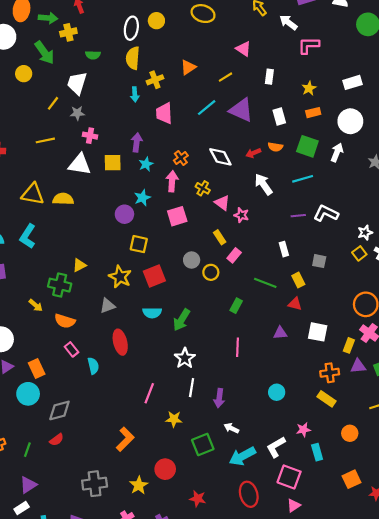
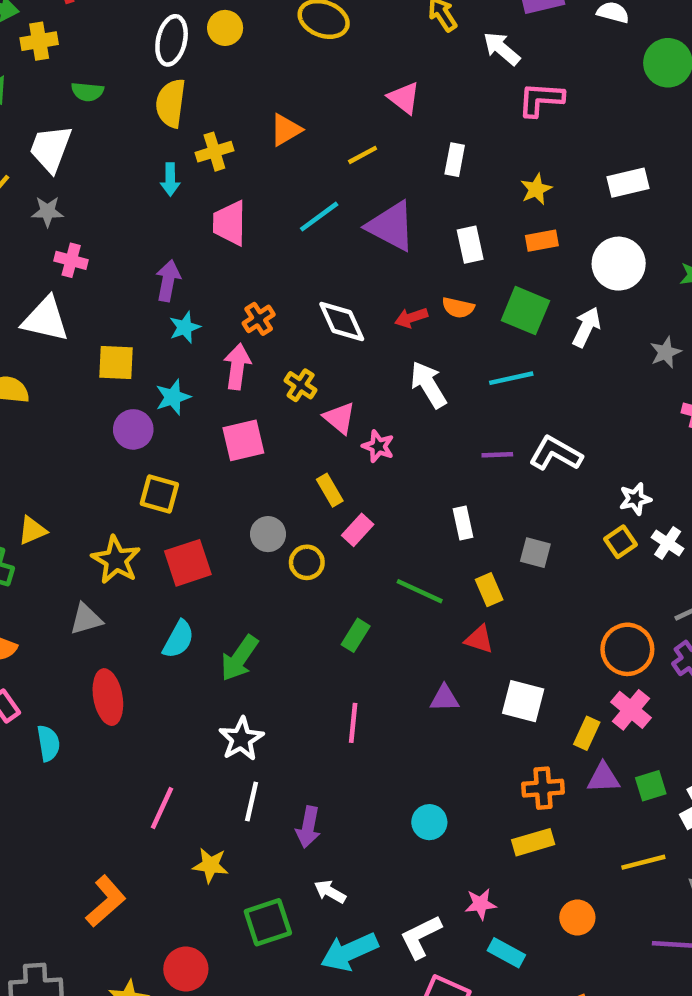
yellow square: (113, 163) -> (116, 363), moved
cyan semicircle: (152, 313) -> (178, 639), turned -66
yellow rectangle: (326, 399) -> (533, 842), turned -54
cyan rectangle: (317, 452) -> (506, 953), turned -49

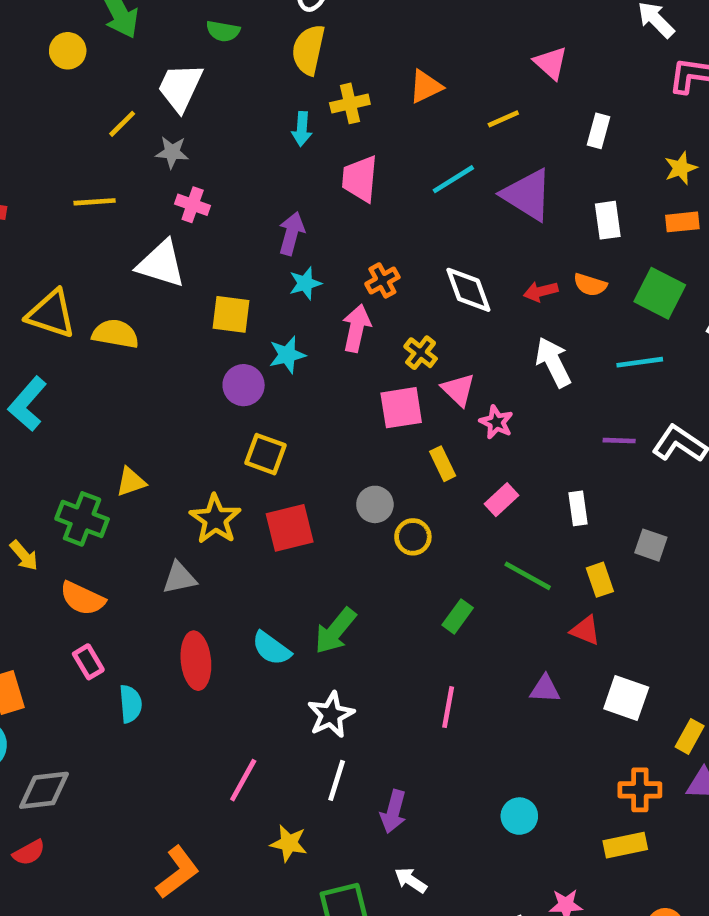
pink square: (243, 440) -> (401, 408), moved
pink rectangle: (358, 530) -> (501, 500), moved
cyan semicircle: (178, 639) -> (271, 648), moved, turned 93

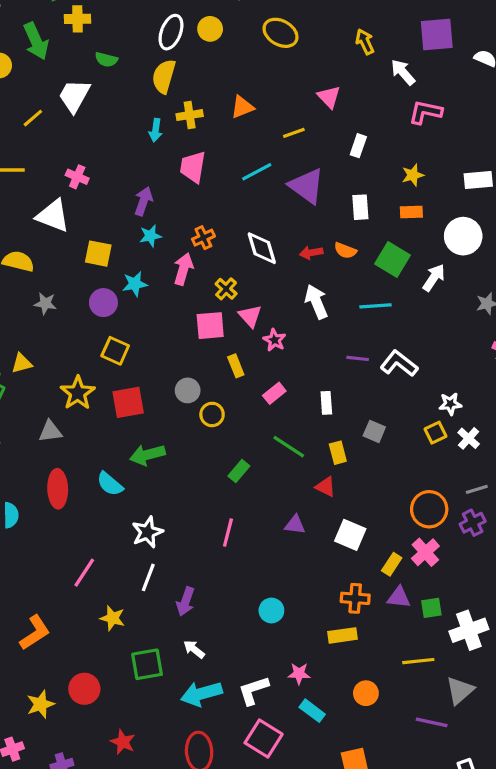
gray star: (172, 152) -> (45, 303), moved
green arrow: (335, 631) -> (147, 455), moved, turned 32

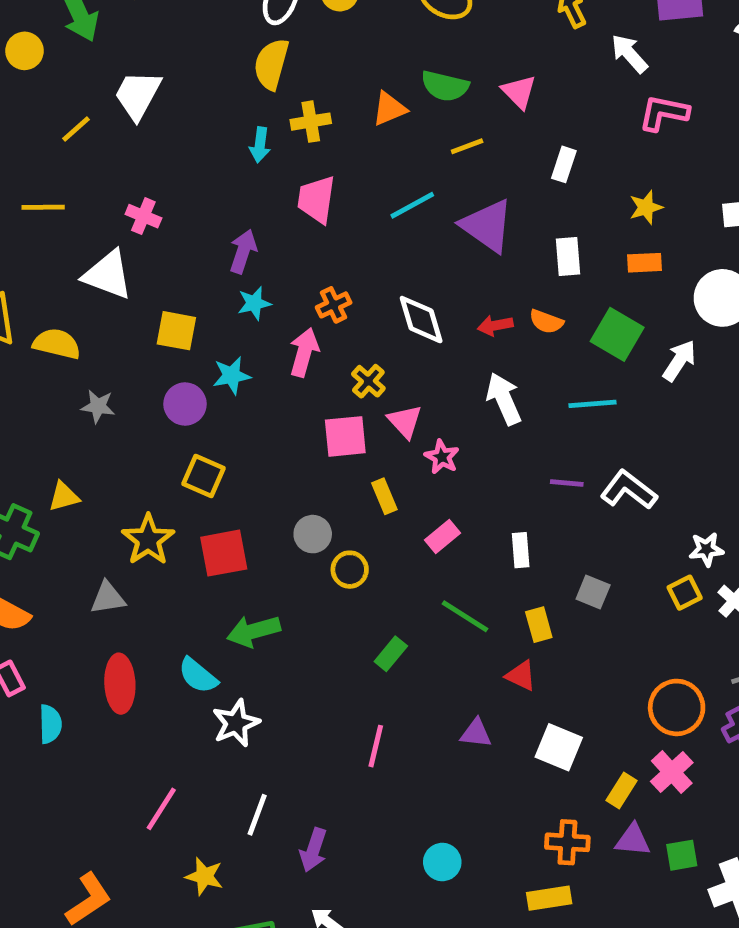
green semicircle: (106, 59) -> (445, 86), moved, size x1.4
white star: (147, 532) -> (236, 723), moved

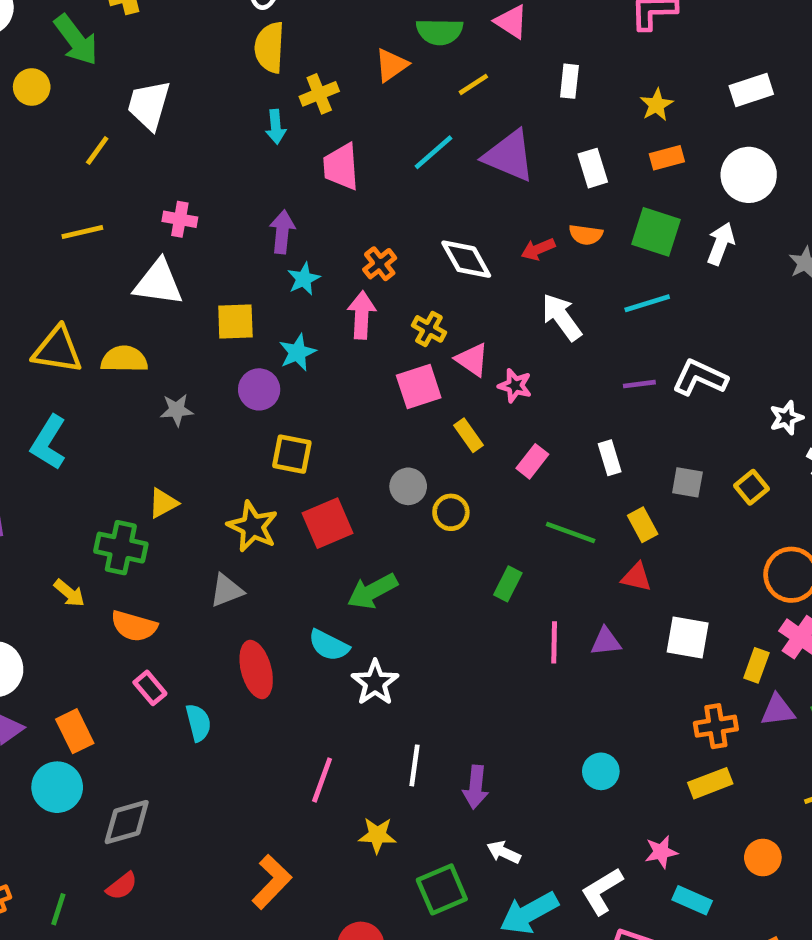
yellow square: (685, 593) -> (751, 487), moved
pink line: (376, 746) -> (554, 642), moved

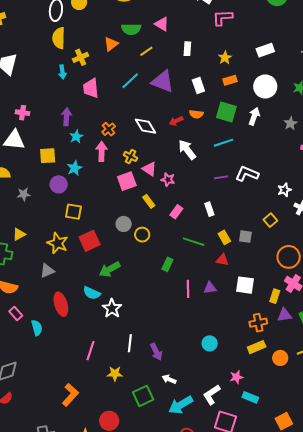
gray square: (687, 482) -> (245, 237), moved
purple arrow: (476, 787) -> (156, 352), turned -30
orange circle: (763, 857) -> (280, 358), moved

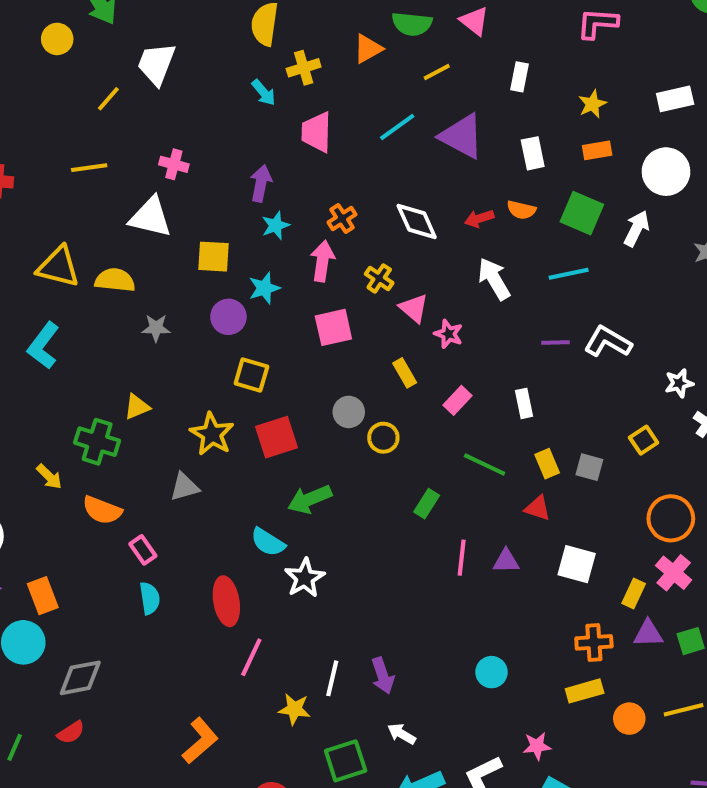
cyan arrow: (62, 72) -> (264, 93), turned -40
pink square: (127, 181) -> (333, 327), moved
red ellipse: (61, 304) -> (226, 601), moved
pink rectangle: (16, 313) -> (143, 550), moved
white line: (130, 343) -> (332, 678), moved

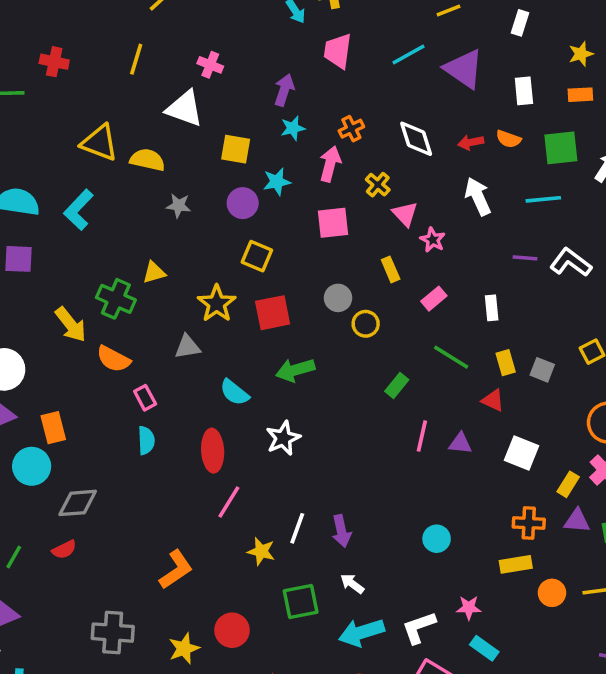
yellow line: (89, 168) -> (136, 59), turned -72
green square: (582, 213) -> (561, 148), turned -36
yellow arrow: (49, 477) -> (71, 325), size x1.5
cyan semicircle: (268, 542) -> (234, 392), moved

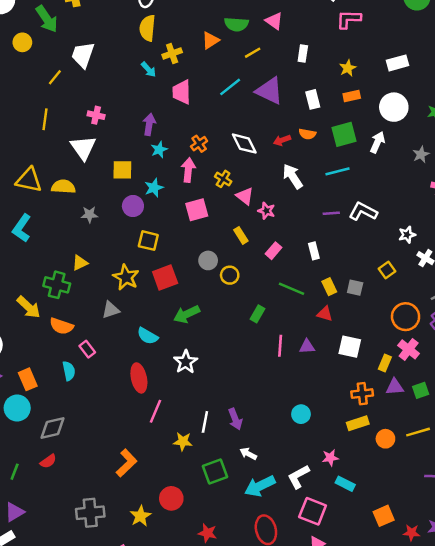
white triangle: (185, 108) -> (83, 148), turned 44
cyan semicircle: (146, 440) -> (69, 371), moved

